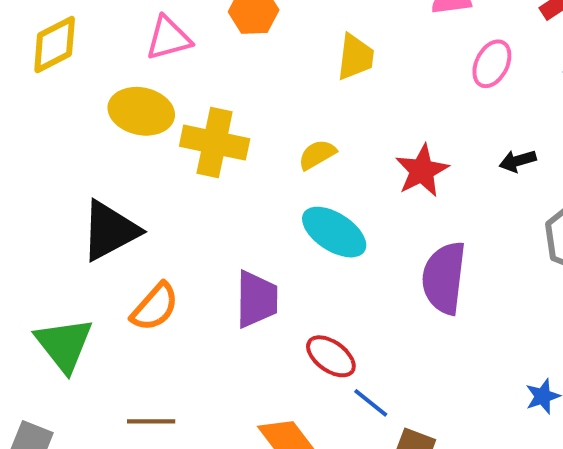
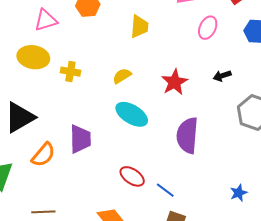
yellow cross: (215, 143) -> (70, 72), size x0.6
purple trapezoid: (257, 299) -> (80, 139), moved
blue line: (371, 403) -> (165, 190), moved

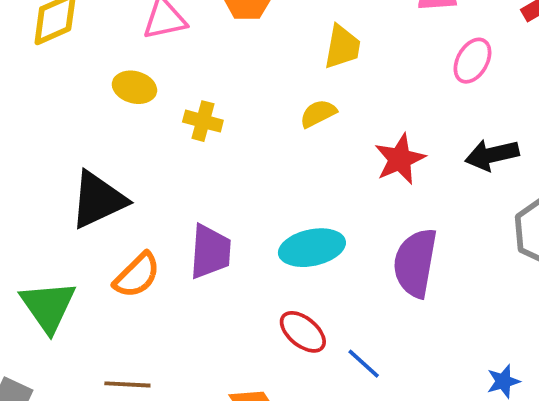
yellow ellipse: (33, 57) -> (134, 87), size x0.7
yellow semicircle: (122, 76) -> (318, 113), moved
black arrow: (222, 76) -> (492, 155), size x1.5
cyan ellipse: (132, 114) -> (312, 248), moved, turned -48

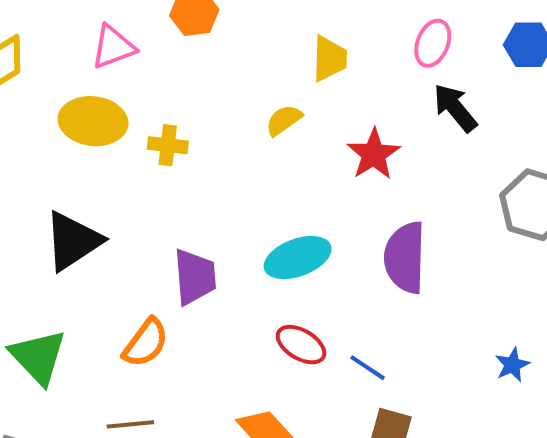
yellow trapezoid: (342, 47) -> (329, 59), moved
yellow ellipse: (134, 87) -> (93, 121), size x1.5
black arrow: (492, 155) -> (455, 108), moved, turned 72
orange semicircle: (137, 275) -> (146, 343), moved

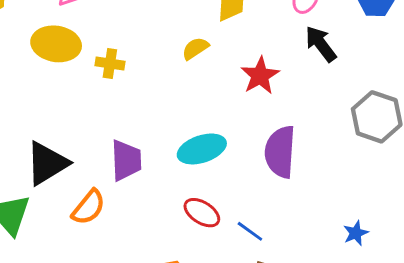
black triangle: (73, 241) -> (47, 163), moved

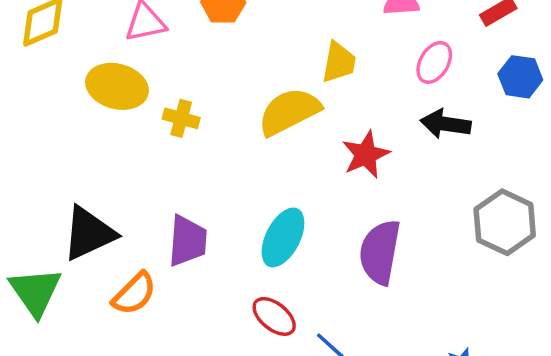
black arrow: (321, 44) -> (446, 124), turned -51
yellow semicircle: (195, 48) -> (289, 112), size x1.8
cyan ellipse: (202, 149) -> (283, 237), turned -51

